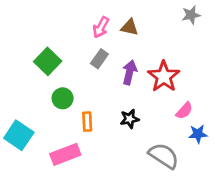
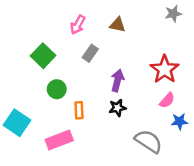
pink arrow: (101, 27) -> (78, 25), moved
purple arrow: (130, 72) -> (117, 81), moved
red star: (164, 76) -> (165, 69), moved

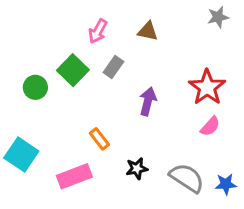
green square: (43, 56) -> (73, 70), moved
green circle: (57, 89) -> (35, 87), moved
black star: (117, 108) -> (137, 168), moved
orange rectangle: (79, 110) -> (99, 139), turned -35
blue star: (179, 121) -> (226, 184), moved

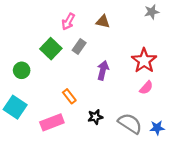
green circle: (35, 87) -> (22, 70), moved

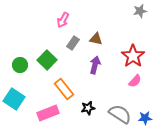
brown triangle: (103, 22) -> (96, 39), moved
green square: (51, 49) -> (47, 60), moved
orange rectangle: (69, 96) -> (64, 89), size x1.5

